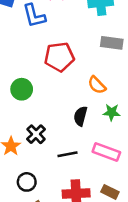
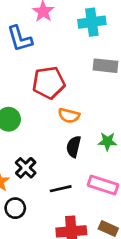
orange semicircle: (97, 85) -> (69, 116), moved, turned -30
black circle: (27, 182) -> (15, 208), moved

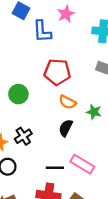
green star: (107, 141) -> (94, 112), moved
black line: (61, 189) -> (55, 168), moved

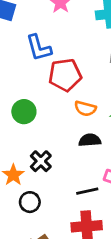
blue L-shape: (42, 31) -> (39, 48), moved
black semicircle: (66, 128) -> (90, 140), turned 72

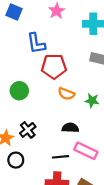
black semicircle: (90, 140) -> (70, 128), moved

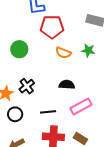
green star: (92, 101) -> (88, 50), moved
pink rectangle: (86, 151) -> (81, 106), turned -55
black line: (60, 157) -> (48, 112), moved

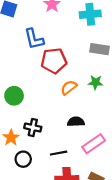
green circle: (19, 49) -> (14, 96), moved
orange semicircle: (63, 53) -> (69, 88), turned 126
black cross: (27, 86) -> (33, 128), turned -35

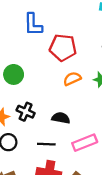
blue L-shape: (34, 39) -> (33, 25), moved
black semicircle: (76, 122) -> (61, 118), moved

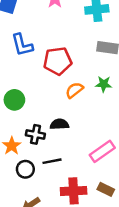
black semicircle: (61, 118) -> (59, 124), moved
black line: (46, 144) -> (52, 161), moved

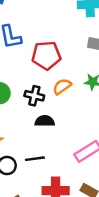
black cross: (35, 134) -> (34, 96), moved

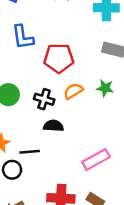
black line: (35, 159) -> (30, 152), moved

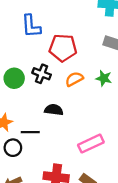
black cross: (44, 99) -> (42, 74), moved

